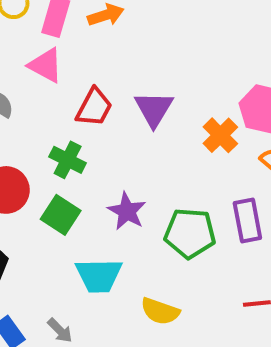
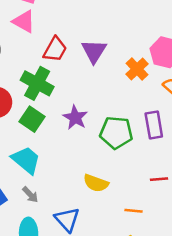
green cross: (68, 160) -> (37, 83), size x1.4
cyan trapezoid: (99, 276) -> (26, 160), moved, turned -140

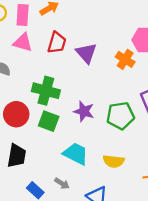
red trapezoid: (55, 49) -> (57, 43), moved
cyan trapezoid: (26, 160) -> (76, 154), moved

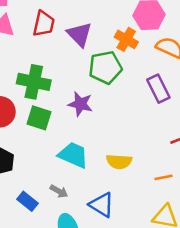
green pentagon: (120, 116) -> (105, 67), moved

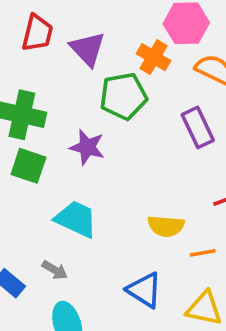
yellow semicircle: (119, 161) -> (166, 226), moved
blue triangle: (102, 205) -> (144, 290), moved

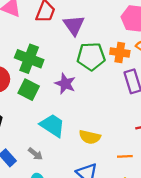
orange cross: (154, 57) -> (120, 52), moved, turned -30
yellow semicircle: (166, 226) -> (90, 137), moved

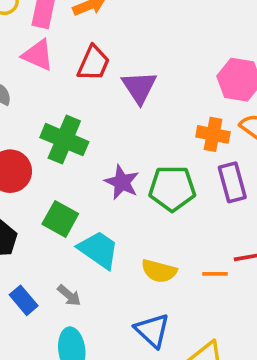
green pentagon: (91, 56) -> (172, 188), moved
green square: (29, 90) -> (60, 219), moved
orange line: (125, 156) -> (215, 274), moved

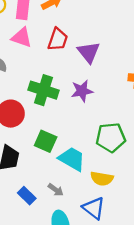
purple star: (122, 182) -> (82, 91), moved, turned -30
green pentagon: (172, 188) -> (111, 137), moved
yellow semicircle: (159, 271) -> (102, 179), moved
blue triangle: (152, 330) -> (94, 208), moved

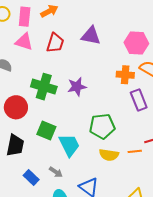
purple triangle: (89, 52) -> (91, 36), moved, turned -40
cyan trapezoid: (72, 159) -> (69, 145), turned 35
yellow semicircle: (102, 179) -> (109, 155), moved

